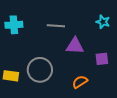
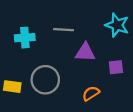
cyan star: (103, 22) -> (117, 25), size x1.5
cyan cross: (14, 25) -> (25, 38), moved

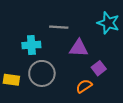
cyan cross: (25, 38) -> (31, 45), moved
purple square: (116, 67) -> (99, 68), moved, turned -32

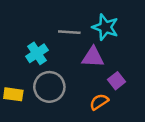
cyan star: (108, 23) -> (105, 27), moved
cyan cross: (31, 45) -> (37, 53), turned -30

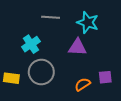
gray line: (69, 32) -> (51, 17), moved
purple square: (116, 81) -> (105, 77), moved, turned 32

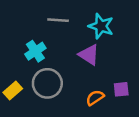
purple triangle: (77, 47) -> (89, 55), turned 30
yellow rectangle: (11, 78) -> (13, 90), turned -49

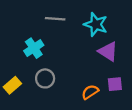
purple triangle: (89, 55) -> (108, 51), moved
gray circle: (47, 83) -> (45, 78), size x0.7

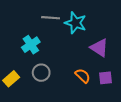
cyan star: (96, 24) -> (75, 23), moved
orange semicircle: (90, 92) -> (83, 76), moved, turned 77

